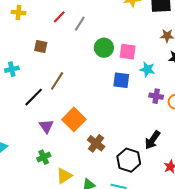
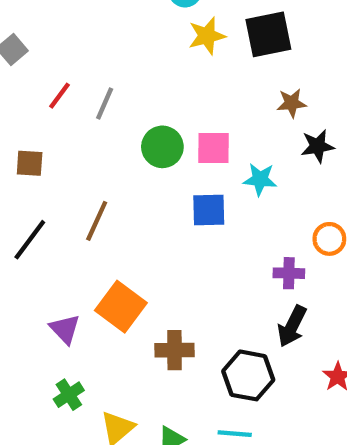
brown line: (57, 81) -> (97, 221), moved
purple cross: (156, 96) -> (289, 273), moved
black line: (34, 97) -> (30, 240), moved
brown cross: (96, 143) -> (174, 350), turned -30

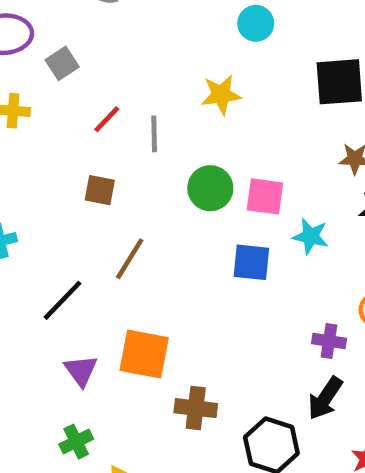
yellow star: (207, 36) -> (221, 95), moved
gray line: (105, 104) -> (154, 134), turned -32
brown square: (30, 163) -> (100, 190), moved
black line: (30, 240) -> (63, 300), moved
orange square: (121, 307) -> (144, 354), turned -33

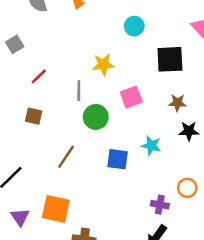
cyan circle: (256, 23) -> (134, 26), moved
gray line: (154, 134) -> (79, 91), moved
pink square: (265, 196) -> (131, 97), moved, turned -30
brown line: (130, 259) -> (66, 157), moved

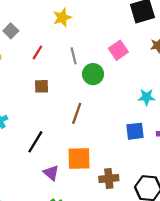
yellow star: (103, 65) -> (62, 18), moved
cyan star: (151, 146) -> (147, 97), moved
blue square: (118, 159) -> (135, 131), moved

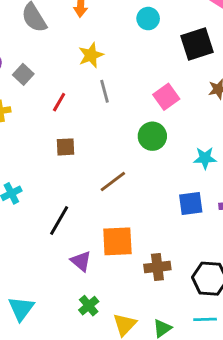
gray line: (74, 56) -> (105, 91), moved
green circle: (93, 74) -> (152, 136), moved
brown line: (77, 113) -> (113, 182), turned 35

